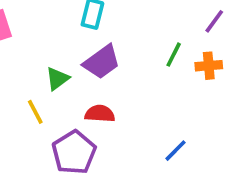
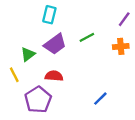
green line: (174, 55) -> (87, 37), moved, turned 35

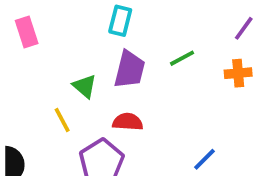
purple trapezoid: (55, 44) -> (130, 69), turned -40
green triangle: (28, 54) -> (85, 86), turned -42

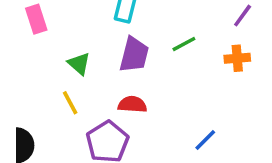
green triangle: (85, 86) -> (79, 64), moved

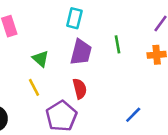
green line: (184, 44) -> (117, 44), turned -72
red semicircle: (132, 104) -> (80, 89), turned 72

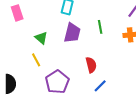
red semicircle: (80, 89) -> (91, 65), moved
blue line: (133, 115) -> (100, 86), moved

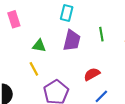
green triangle: (41, 38) -> (39, 46), turned -32
red semicircle: (91, 65) -> (92, 74), turned -105

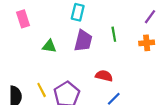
yellow line: (34, 69) -> (42, 90), moved
red semicircle: (92, 74) -> (104, 76), turned 42

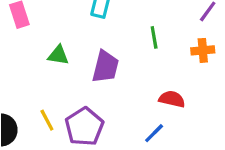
purple trapezoid: (83, 41) -> (105, 67), moved
red semicircle: (104, 76) -> (172, 99), moved

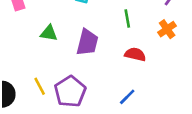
orange cross: (203, 50) -> (167, 29), turned -30
red semicircle: (172, 99) -> (135, 54), moved

